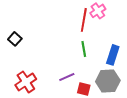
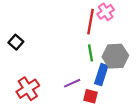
blue rectangle: (113, 55) -> (101, 75), moved
gray hexagon: (108, 81) -> (115, 56), moved

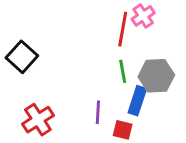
black square: (16, 42) -> (22, 57), size x1.5
purple line: (72, 83) -> (98, 112), turned -63

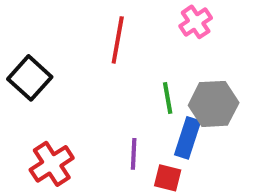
red line: (123, 29) -> (118, 40), moved

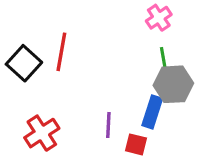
red line: (118, 40) -> (61, 52), moved
green line: (168, 98) -> (164, 60), moved

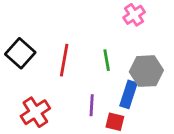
red line: (61, 52) -> (64, 60), moved
green line: (164, 60) -> (107, 60), moved

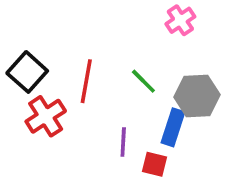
green line: (107, 60) -> (143, 81), turned -35
red cross: (35, 112) -> (46, 116), moved

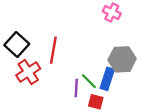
pink cross: (180, 20) -> (112, 12), turned -30
green line: (143, 81) -> (89, 81), moved

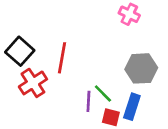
blue rectangle: (107, 79) -> (132, 107), moved

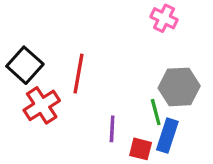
green line: (103, 93) -> (156, 112), moved, turned 30

